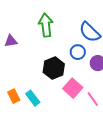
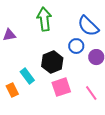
pink square: (73, 88) -> (61, 87), moved, turned 30
cyan rectangle: (33, 98) -> (27, 76), moved

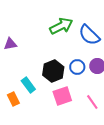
green arrow: (44, 19) -> (61, 26), moved, turned 70
blue circle: (76, 46) -> (77, 67), moved

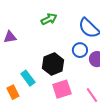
green arrow: (61, 26) -> (49, 19), moved, size x0.7
blue circle: (77, 67) -> (80, 50), moved

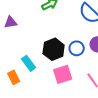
blue circle: (80, 50) -> (77, 48), moved

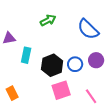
cyan rectangle: (29, 63) -> (26, 55), moved, turned 49

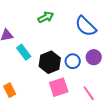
cyan rectangle: (26, 55) -> (24, 52), turned -49

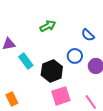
blue semicircle: (86, 26) -> (88, 35), size x0.6
blue circle: (73, 61) -> (75, 56), moved

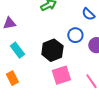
cyan rectangle: (26, 61) -> (17, 50), moved

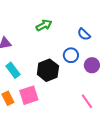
pink square: (61, 75) -> (29, 95), moved

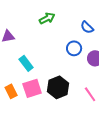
cyan rectangle: (13, 70) -> (26, 63), moved
black hexagon: (48, 70) -> (58, 87), moved

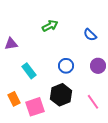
blue circle: (74, 48) -> (66, 66), moved
pink square: (32, 88) -> (35, 107), moved

